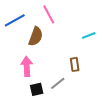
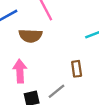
brown semicircle: (36, 36) -> (30, 36), turned 72

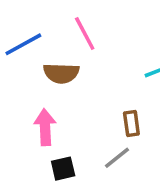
gray line: (56, 91) -> (117, 158), moved

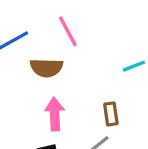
pink arrow: (45, 127) -> (55, 114), moved

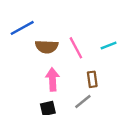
pink line: (68, 31) -> (76, 48), moved

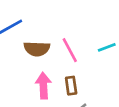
brown rectangle: (92, 79) -> (71, 86), moved

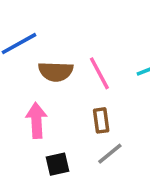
pink arrow: (43, 86) -> (36, 120), moved

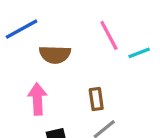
pink line: (99, 73) -> (109, 35), moved

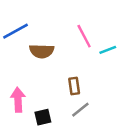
pink arrow: (37, 99) -> (18, 100), moved

